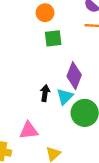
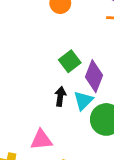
green square: (53, 38) -> (70, 61), moved, turned -30

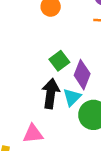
black arrow: (60, 96) -> (51, 93), size x1.6

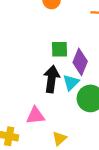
green square: (59, 61) -> (60, 49), turned 36

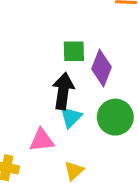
cyan triangle: (71, 82) -> (71, 117), moved

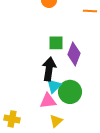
green circle: (115, 117) -> (70, 92), moved
pink triangle: (42, 140) -> (48, 101), moved

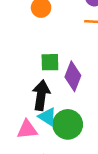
cyan triangle: (54, 86) -> (47, 117), turned -42
pink triangle: (48, 101) -> (27, 130), moved

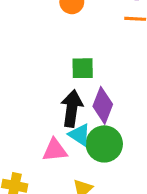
purple diamond: (73, 76) -> (103, 105), moved

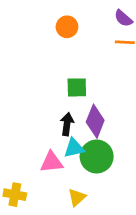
black arrow: (72, 108) -> (67, 124), size x0.7
cyan triangle: (80, 135) -> (74, 148), turned -45

